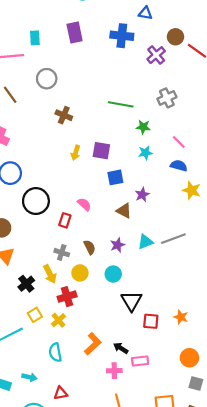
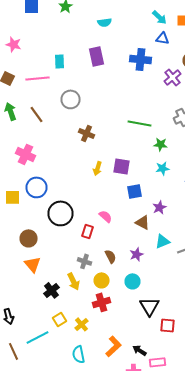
cyan triangle: (145, 242) -> (162, 241), moved
red cross: (67, 297) -> (102, 302), moved

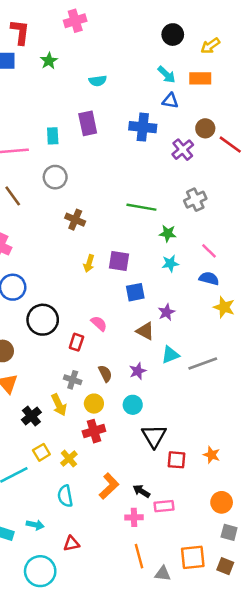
cyan rectangle: (60, 61) -> (53, 136), moved

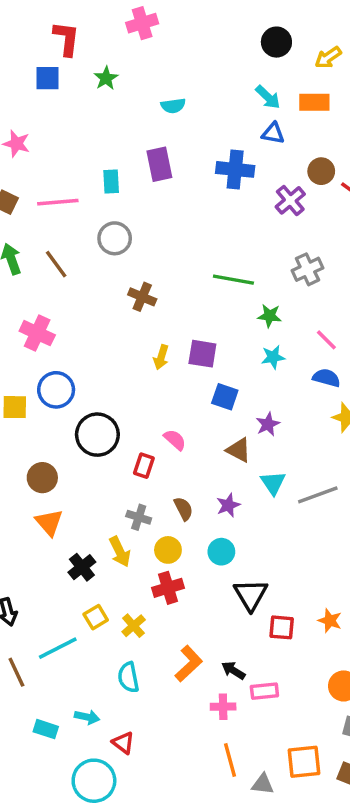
blue square: (135, 292) -> (225, 397), turned 30
cyan triangle: (170, 355) -> (273, 483), turned -42
red triangle: (71, 544) -> (123, 743), moved, turned 48

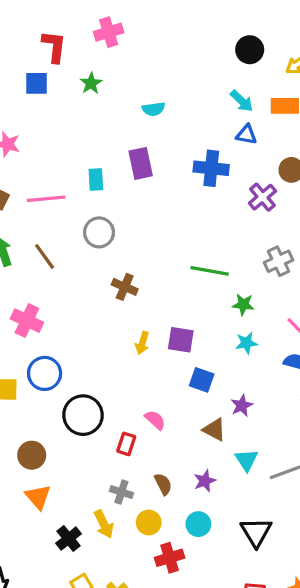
pink cross: (142, 23) -> (109, 32), moved
red cross: (168, 588) -> (170, 558), moved
black triangle: (251, 595) -> (256, 532), moved

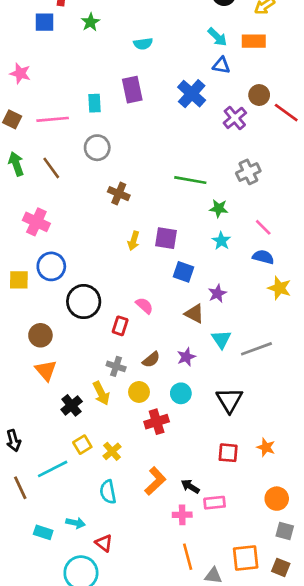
blue cross: (211, 168) -> (192, 94), turned 36
cyan star: (246, 343) -> (221, 241), turned -30
brown semicircle: (163, 484) -> (151, 360), turned 78

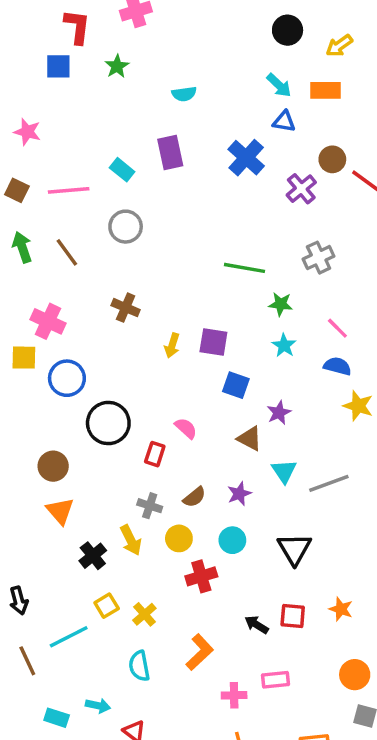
cyan rectangle: (94, 103) -> (122, 170), turned -48
brown cross: (119, 194) -> (126, 308), moved
yellow square: (19, 280) -> (24, 358), moved
black arrow: (190, 486) -> (256, 625), moved

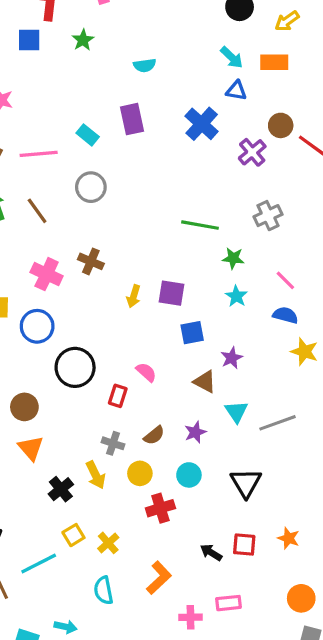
pink cross: (48, 321) -> (47, 274), moved
blue square: (236, 385) -> (192, 333), turned -30

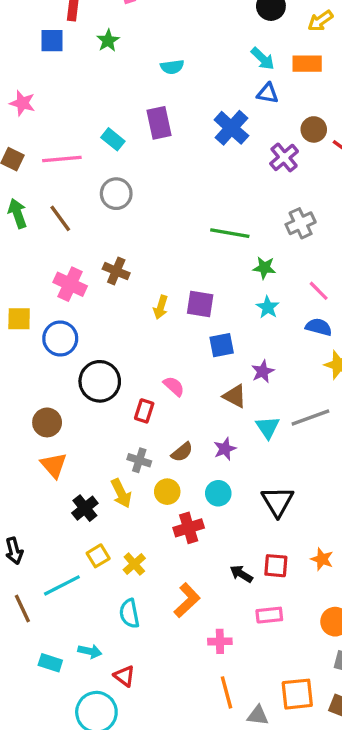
gray line: (277, 423) -> (310, 418), moved
pink rectangle: (228, 603) -> (269, 615), moved

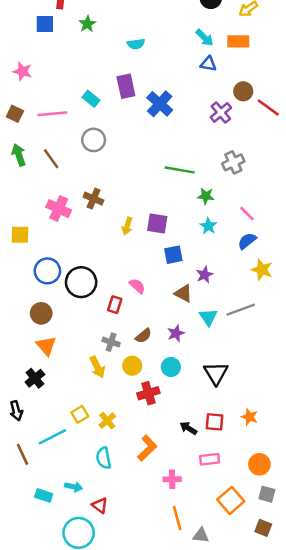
blue cross: (231, 128) -> (160, 104), moved
blue semicircle: (319, 327) -> (247, 241), turned -54
blue circle: (60, 339) -> (47, 271), moved
black cross: (85, 508) -> (35, 378), moved
orange square: (297, 694) -> (231, 500), moved, turned -35

